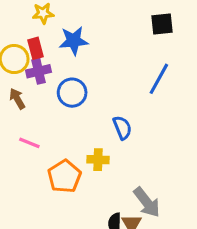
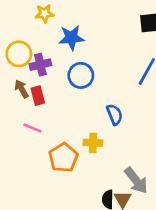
red rectangle: (35, 48) -> (38, 96), moved
blue circle: (72, 93) -> (81, 75), moved

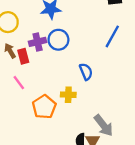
purple cross: (40, 65) -> (38, 42), moved
pink line: (32, 128) -> (19, 83), turned 32

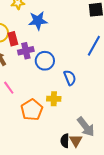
blue circle: (58, 40) -> (45, 61), moved
red rectangle: (23, 56) -> (13, 39), moved

